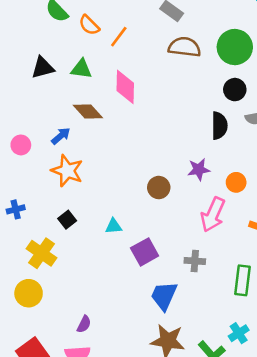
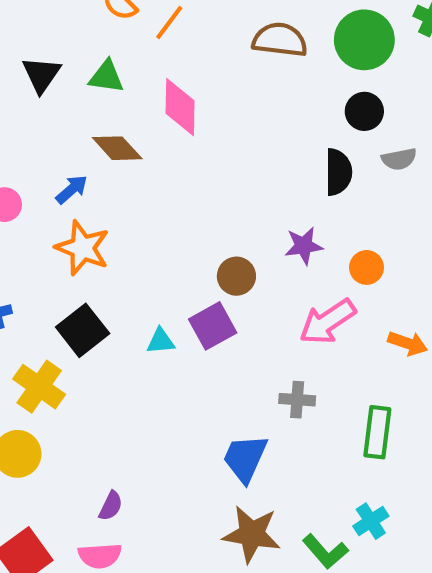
black triangle: (43, 68) -> (41, 75), turned -40
pink arrow: (213, 215) -> (327, 322), turned 32
black square: (67, 220) -> (83, 330), size x1.6
purple square: (145, 252) -> (213, 326), moved

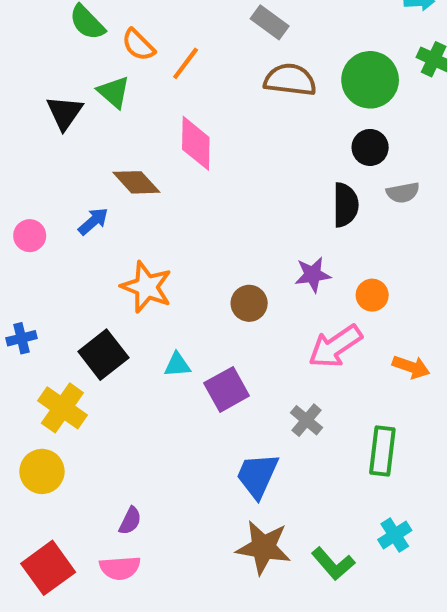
green triangle: (106, 77) -> (114, 92), moved, turned 33
orange star: (83, 248) -> (147, 287), moved
purple square: (213, 326) -> (227, 389), moved
gray cross: (297, 400) -> (307, 420), turned 36
cyan cross: (371, 521) -> (395, 535), moved

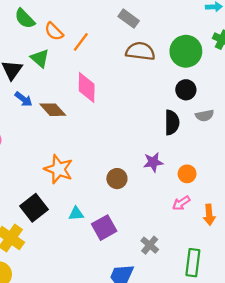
blue arrow: (93, 221) -> (24, 99), moved, turned 78
pink arrow: (335, 346) -> (181, 203), moved, size x0.6
orange arrow: (411, 367) -> (209, 215), turned 66

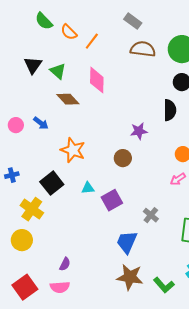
green triangle: (40, 58) -> (58, 71), moved
blue arrow: (24, 99) -> (41, 123), moved
purple star: (153, 162) -> (139, 131), moved

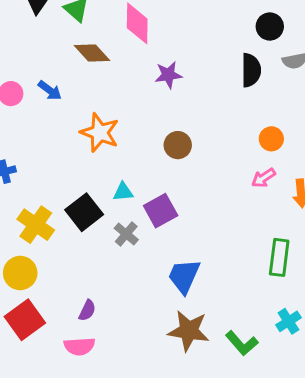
purple star: (139, 131) -> (168, 75), moved
black square: (52, 183) -> (84, 212), moved
gray cross: (151, 215) -> (126, 234), moved
red square: (25, 287) -> (25, 320), moved

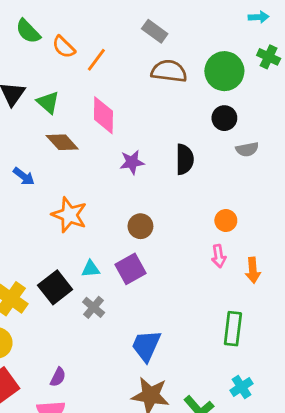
black semicircle: (251, 70) -> (185, 159), moved
pink arrow: (264, 178) -> (219, 256), turned -65
purple square: (161, 211) -> (131, 269), moved

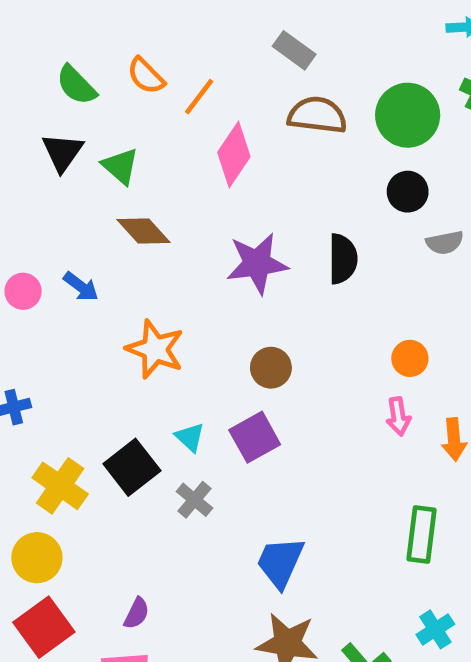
green semicircle: (28, 31) -> (76, 85), moved
pink diamond: (103, 115) -> (234, 155), moved, turned 33
purple star: (132, 162) -> (257, 263), size x1.5
cyan triangle: (91, 269) -> (190, 437), turned 48

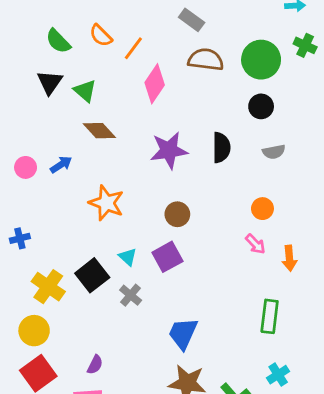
gray semicircle: (445, 243) -> (274, 152), moved
blue arrow: (81, 287) -> (61, 165), turned -70
pink arrow: (398, 416) -> (255, 244), turned -35

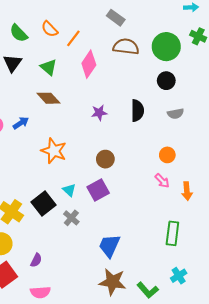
green triangle: (85, 91) -> (49, 67), moved
purple star: (169, 150) -> (99, 113), size x0.6
purple semicircle: (95, 365) -> (36, 260), moved

